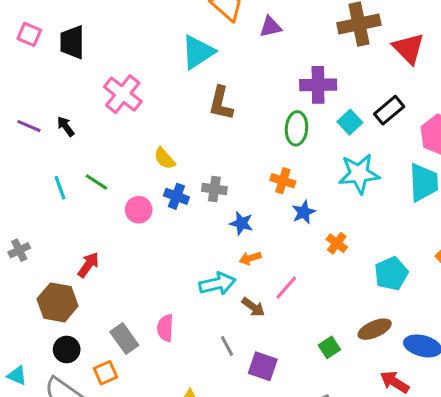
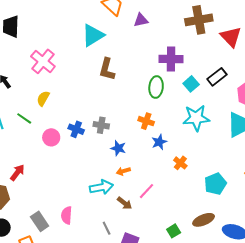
yellow semicircle: (165, 158) -> (43, 98), moved, turned 70

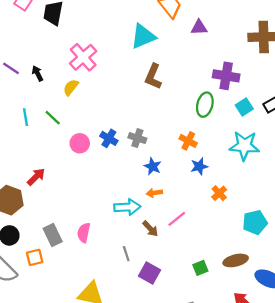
yellow semicircle: (43, 98) -> (71, 87), moved

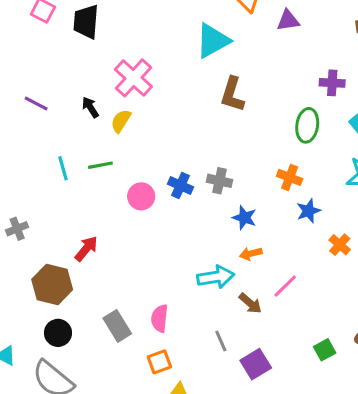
black arrow: (38, 73) -> (90, 107), moved
purple cross: (226, 76) -> (332, 83), size x0.7
green line: (53, 118) -> (100, 165), turned -48
orange square: (35, 257) -> (159, 362), moved
purple square: (150, 273) -> (256, 364), turned 35

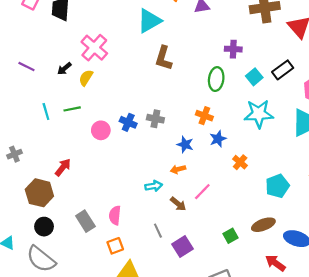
black arrow: (90, 107) -> (64, 69), turned -96
blue star: (244, 218) -> (185, 144), moved
cyan arrow: (216, 277) -> (154, 186), size x0.7

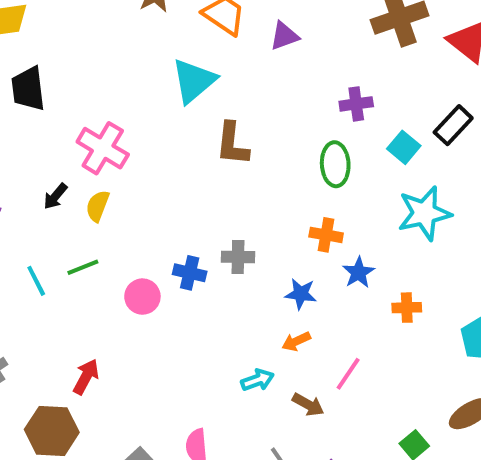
orange cross: (240, 162) -> (407, 308), turned -32

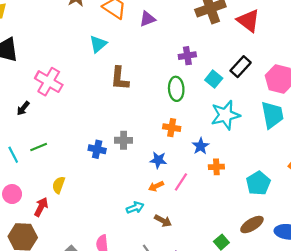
cyan triangle: (194, 81) -> (98, 44), size x0.7
yellow semicircle: (98, 206) -> (59, 185), moved
blue star: (358, 272) -> (201, 146), moved
pink circle: (142, 297) -> (12, 194), moved
pink line: (348, 374) -> (181, 182), moved

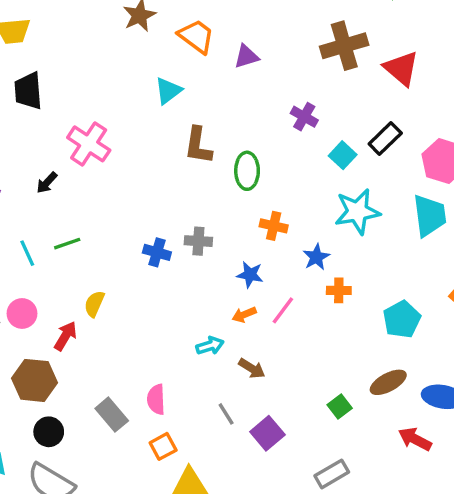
purple cross: (187, 56) -> (304, 117), turned 35
green ellipse: (176, 89) -> (247, 171), moved

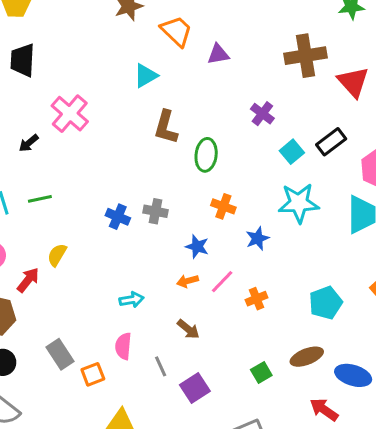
orange cross: (339, 290) -> (256, 299), moved, turned -30
cyan arrow: (210, 346) -> (132, 300), moved
pink semicircle: (156, 399) -> (123, 346), moved
orange square: (163, 446) -> (93, 374), moved

